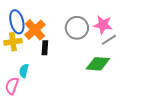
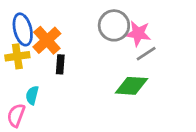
gray circle: (77, 28) -> (114, 25), moved

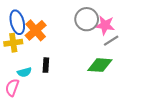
black rectangle: (60, 64) -> (46, 65), moved
cyan semicircle: (32, 95) -> (24, 72), turned -120

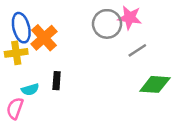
pink star: (105, 25) -> (130, 18), moved
green diamond: (100, 65) -> (155, 84), moved

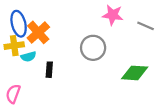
gray circle: (107, 24) -> (93, 48), moved
gray line: (137, 50) -> (146, 26), moved, turned 56
cyan semicircle: (30, 89) -> (28, 57), moved

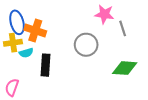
gray line: (146, 26) -> (123, 28), moved, turned 49
orange cross: (38, 32) -> (35, 30), turned -30
black rectangle: (49, 70) -> (45, 65), size x1.5

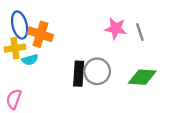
pink star: (104, 14) -> (116, 28), moved
gray circle: (86, 45) -> (97, 71), moved
black rectangle: (45, 65) -> (79, 74), moved

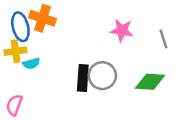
gray line: (140, 32) -> (163, 39), moved
orange cross: (40, 34) -> (42, 18), moved

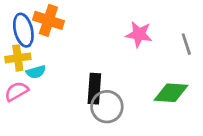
gray circle: (102, 76) -> (107, 107), moved
pink semicircle: (14, 105) -> (16, 91), moved, turned 40

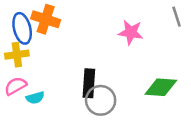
gray line: (186, 44) -> (177, 17), moved
cyan semicircle: (36, 72) -> (35, 98), moved

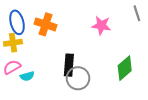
orange cross: (46, 19) -> (45, 24), moved
green diamond: (161, 87) -> (125, 68), turned -45

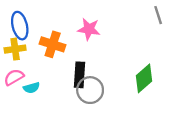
orange cross: (45, 24) -> (53, 44), moved
pink star: (101, 25) -> (89, 29), moved

